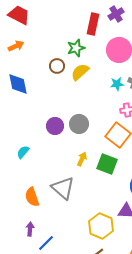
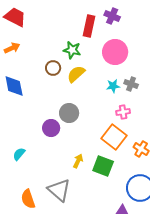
purple cross: (116, 14) -> (112, 16), turned -35
green star: (76, 48) -> (72, 50), turned 30
gray circle: (79, 124) -> (69, 113), moved

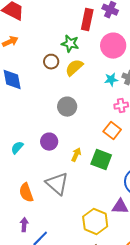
purple circle: (51, 128) -> (49, 142), moved
orange square: (114, 137) -> (112, 131), size x0.7

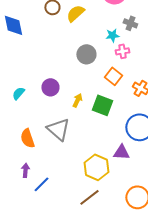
cyan star: (111, 80) -> (112, 35), moved
gray circle: (67, 107) -> (86, 54), moved

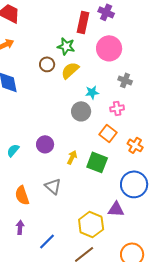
cyan star: (112, 35) -> (92, 92), moved
gray triangle: (58, 129) -> (53, 186), size x0.7
blue line: (41, 184) -> (47, 241), moved

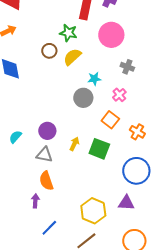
pink cross: (117, 108) -> (119, 95), turned -32
gray triangle: (53, 186) -> (44, 155), moved, turned -30
orange semicircle: (22, 195) -> (46, 181), moved
purple triangle: (116, 209) -> (126, 203), moved
purple arrow: (20, 227) -> (35, 201), moved

